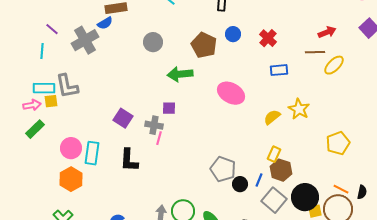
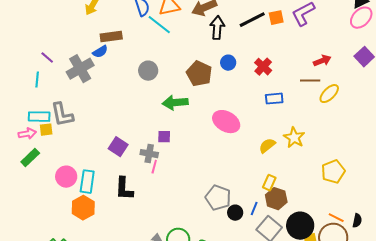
orange hexagon: (71, 179) -> (83, 208), moved

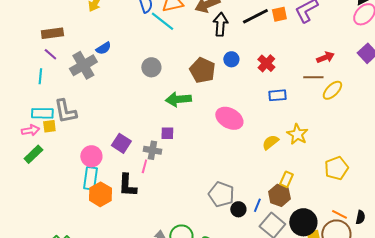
brown rectangle: (111, 37) -> (52, 33), moved
pink line: (154, 167) -> (144, 166), moved
pink circle: (66, 177) -> (91, 156), moved
yellow rectangle: (269, 183) -> (286, 179), moved
orange hexagon: (83, 208) -> (100, 194), moved

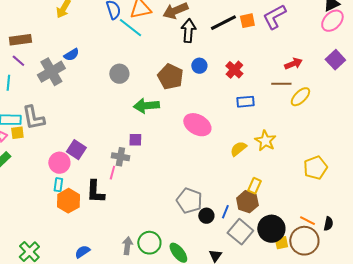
purple square: (121, 143) -> (76, 150), moved
yellow pentagon: (336, 168) -> (315, 168), moved
cyan rectangle: (90, 178) -> (58, 185), size x0.6

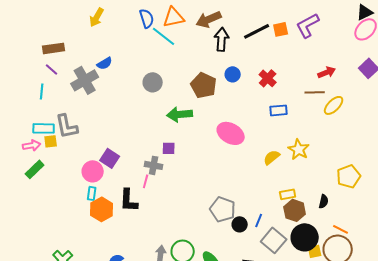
yellow rectangle: (254, 186) -> (288, 194), turned 56
brown hexagon: (247, 202) -> (295, 210), moved
black semicircle: (328, 224) -> (324, 201), moved

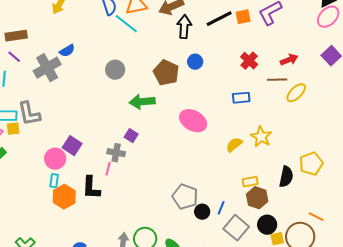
red cross: (268, 78) -> (249, 61), moved
purple square: (169, 148) -> (131, 136), turned 32
black semicircle: (324, 201) -> (286, 177), moved, size x1.5
orange line: (341, 229) -> (316, 217), moved
black circle: (305, 237) -> (267, 225), size x0.7

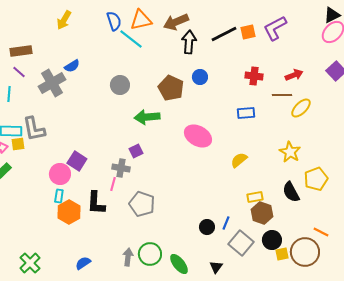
red cross: (249, 61) -> (254, 76), turned -36
purple square: (131, 136) -> (136, 151), turned 32
yellow star: (261, 137) -> (290, 152), moved
black semicircle: (286, 177) -> (291, 192), turned 140
gray pentagon: (185, 197) -> (142, 204), moved

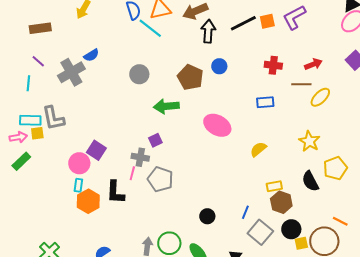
brown rectangle: (21, 51) -> (40, 28), moved
gray pentagon: (142, 204) -> (160, 179), moved
black circle: (207, 227) -> (207, 216), moved

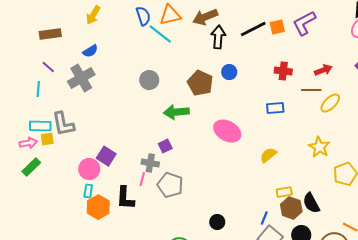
blue semicircle: (91, 55) -> (90, 51), moved
black semicircle: (310, 181) -> (311, 203), moved
blue line: (245, 212) -> (264, 218), moved

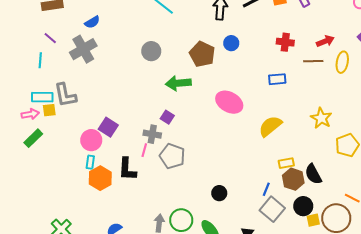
yellow ellipse: (330, 103) -> (342, 62), moved, turned -35
purple square: (165, 146) -> (167, 117), turned -32
yellow semicircle: (268, 155) -> (270, 126), size x1.4

